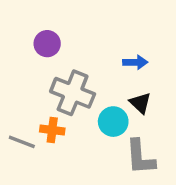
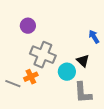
blue arrow: (135, 62) -> (94, 37), moved, turned -120
orange cross: (52, 130) -> (31, 77), turned -32

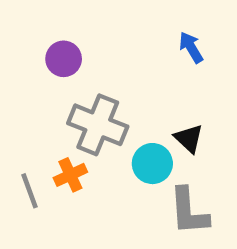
blue arrow: (94, 37) -> (191, 47), moved
gray line: (13, 84) -> (29, 191), turned 49

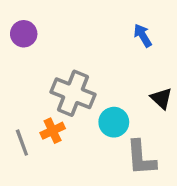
purple circle: (64, 59) -> (24, 34), moved
black triangle: (189, 138) -> (161, 98), moved

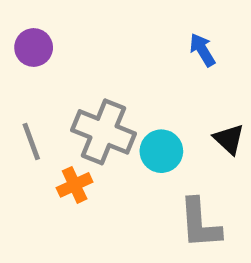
cyan circle: (114, 122) -> (161, 151), moved
gray line: (22, 143) -> (31, 142), moved

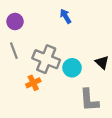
blue arrow: (202, 50) -> (66, 16), moved
gray line: (31, 142) -> (14, 51), moved

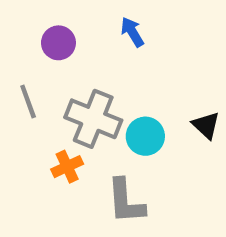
purple circle: (15, 22) -> (58, 43), moved
gray L-shape: (89, 100) -> (126, 201), moved

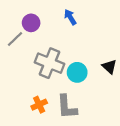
gray line: (28, 101) -> (15, 39), moved, turned 66
orange cross: (67, 167) -> (39, 105), moved

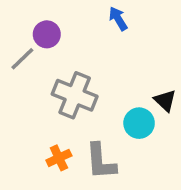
blue arrow: (70, 17) -> (118, 19), moved
cyan circle: (77, 72) -> (139, 123), moved

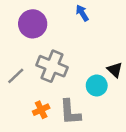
purple circle: (47, 34) -> (33, 24), size x1.5
gray line: (22, 59) -> (16, 76), moved

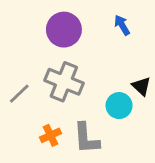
blue arrow: (82, 13) -> (122, 25), moved
purple circle: (33, 24) -> (64, 30), moved

